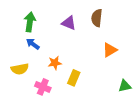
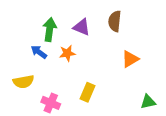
green arrow: (30, 22) -> (50, 29), moved
orange star: (55, 63) -> (67, 53), moved

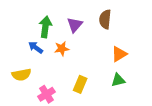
purple triangle: (82, 27) -> (75, 25), turned 49
green triangle: (148, 102) -> (118, 80), moved
pink cross: (51, 103) -> (46, 94), turned 35

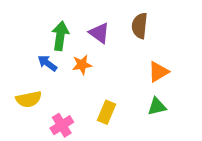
purple triangle: (75, 25) -> (99, 33), turned -35

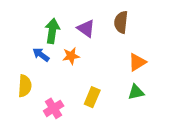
yellow semicircle: (29, 99) -> (25, 86), turned -75

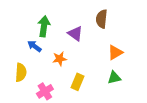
purple triangle: (86, 28) -> (75, 34), moved
orange star: (71, 56) -> (60, 59), moved

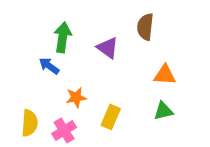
orange triangle: (115, 52) -> (165, 75), turned 35
orange star: (60, 59) -> (76, 97), moved
yellow semicircle: (21, 72) -> (30, 123), moved

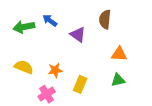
green arrow: (63, 37) -> (24, 27), moved, turned -108
blue arrow: (49, 66) -> (50, 20), moved
yellow semicircle: (30, 123) -> (24, 67), moved, turned -72

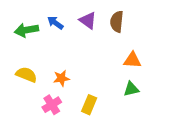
purple triangle: (78, 35) -> (88, 20), moved
yellow rectangle: (80, 84) -> (89, 105), moved

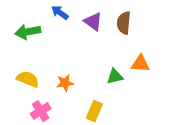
blue arrow: (55, 23) -> (60, 13), moved
green triangle: (131, 89) -> (115, 76), moved
pink cross: (52, 105) -> (41, 111), moved

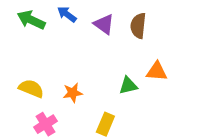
green arrow: (28, 32) -> (31, 20), moved, turned 35

